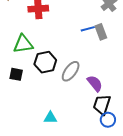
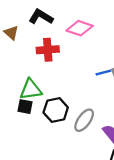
black square: (16, 74) -> (25, 107), moved

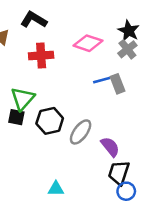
pink diamond: (80, 28) -> (88, 43), moved
green triangle: (31, 90) -> (23, 99), turned -40

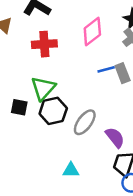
pink diamond: (88, 43) -> (92, 31), turned -56
green triangle: (23, 99) -> (43, 88), moved
cyan triangle: (56, 189) -> (71, 170), moved

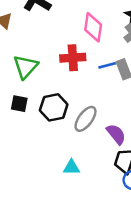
pink diamond: (92, 31) -> (93, 27), turned -44
red cross: (44, 44) -> (73, 58), moved
green triangle: (43, 88) -> (26, 67), moved

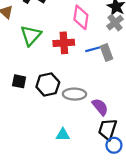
green triangle: (26, 67) -> (31, 35), moved
gray ellipse: (86, 119) -> (74, 94), turned 55

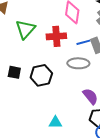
gray ellipse: (74, 94) -> (78, 63), moved

